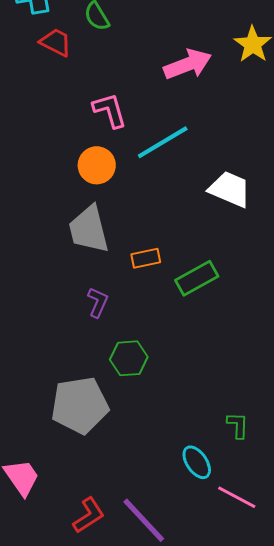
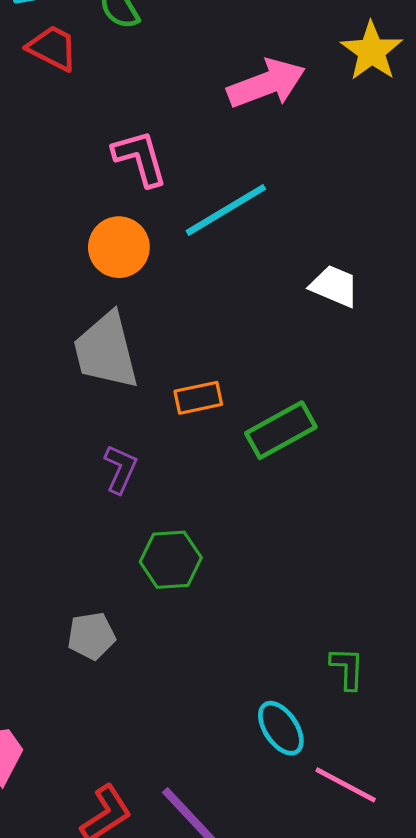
white trapezoid: (230, 189) -> (334, 286), size x0.7
gray pentagon: (80, 405) -> (91, 636), size x0.5

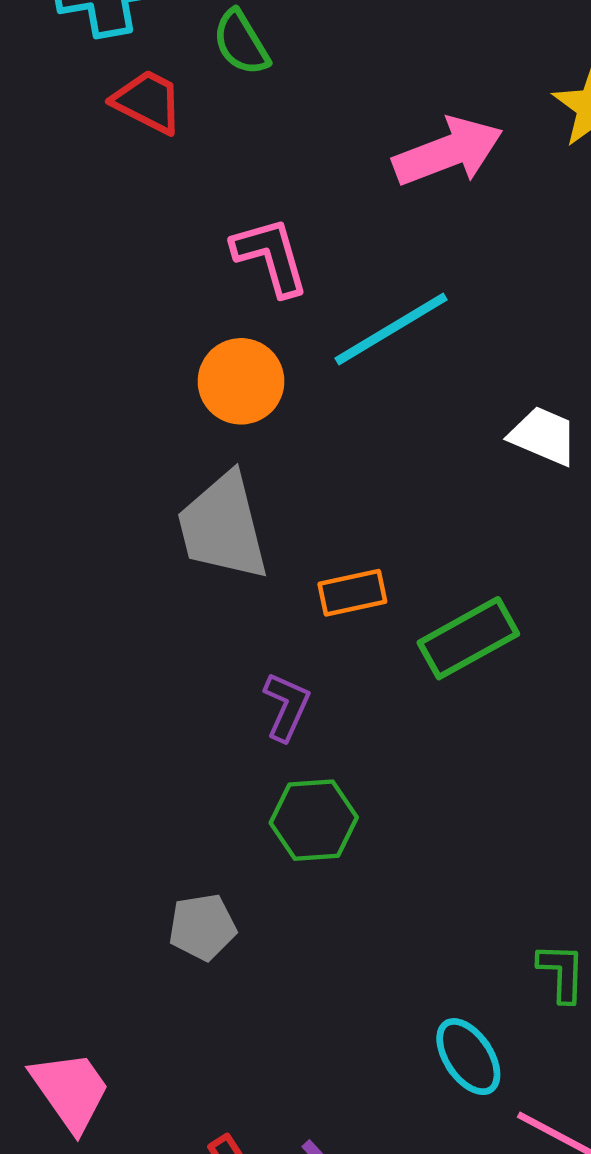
purple L-shape: (121, 469) -> (286, 706), moved

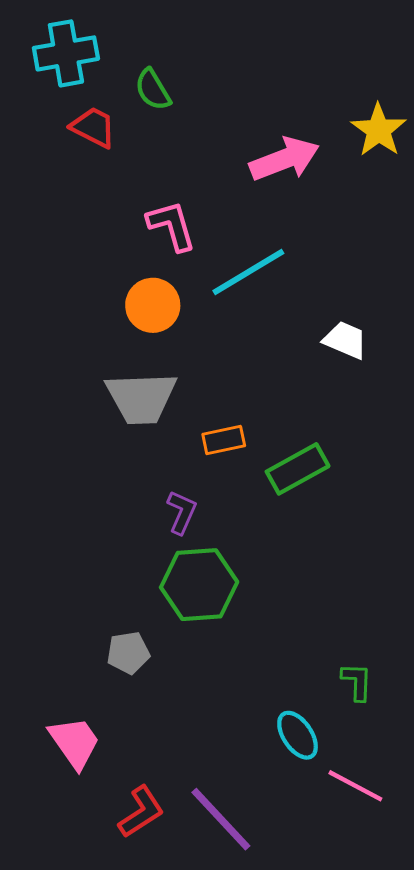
gray trapezoid: (223, 527) -> (141, 398), turned -78
green hexagon: (314, 820) -> (199, 585), size x1.4
pink trapezoid: (70, 1091) -> (75, 742), moved

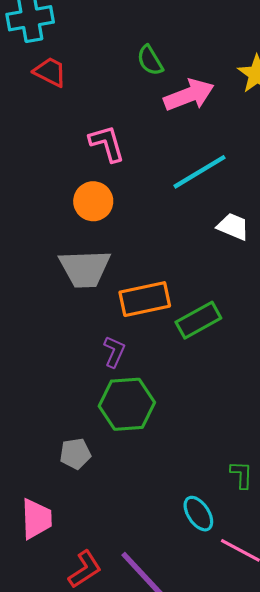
green semicircle: (153, 90) -> (150, 60), moved
cyan line: (248, 272) -> (199, 172), moved
orange rectangle: (224, 440) -> (145, 299), size x1.6
pink trapezoid: (75, 742) -> (36, 519), turned 33

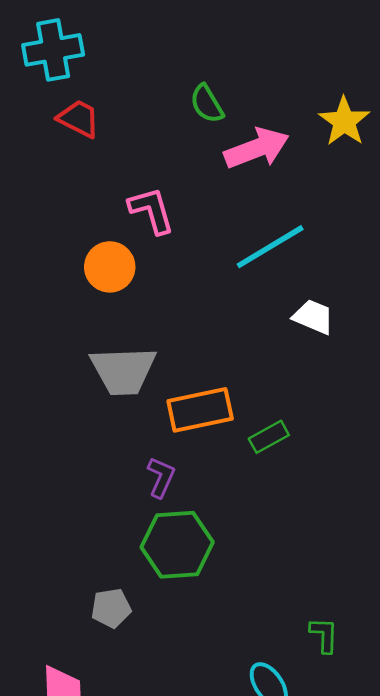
orange circle: (93, 201) -> (110, 267), moved
green rectangle: (198, 320) -> (269, 437), size x0.7

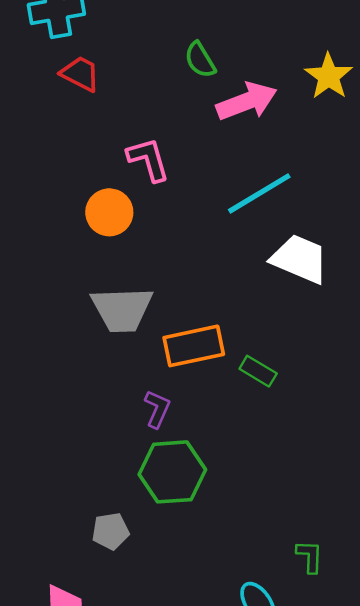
white trapezoid: (313, 317) -> (300, 259), size x1.5
green rectangle: (269, 437) -> (258, 371), turned 60

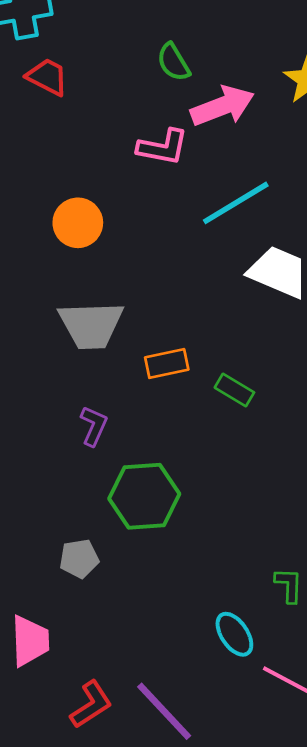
pink L-shape: (148, 159) -> (163, 147), moved, turned 117
orange rectangle: (194, 346) -> (167, 363), size x0.7
purple L-shape: (157, 409) -> (94, 426), moved

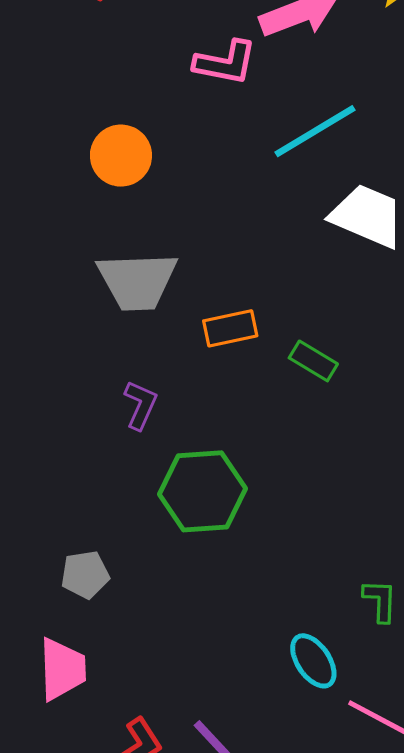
gray pentagon: (79, 559) -> (85, 575), moved

